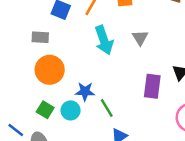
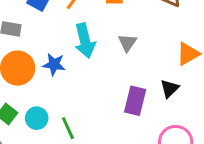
blue star: (85, 91) -> (54, 64), moved
green line: (107, 108) -> (68, 128), moved

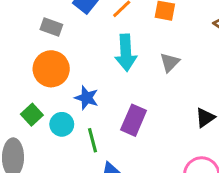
blue star: (54, 64) -> (87, 98), moved
purple rectangle: (135, 101) -> (134, 120), moved

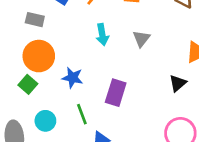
cyan arrow: (126, 53) -> (102, 35), size x0.7
green square: (32, 115) -> (28, 84), moved
cyan circle: (62, 124) -> (45, 121), moved

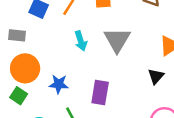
gray triangle: (141, 39) -> (117, 40), size x1.6

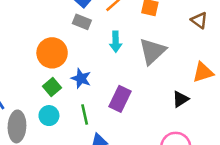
gray rectangle: (17, 35) -> (82, 22), moved
green square: (19, 96) -> (52, 87), moved

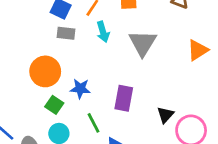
cyan arrow: (116, 42) -> (103, 32), moved
black triangle: (180, 99) -> (165, 115), moved

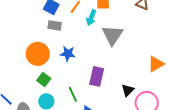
cyan arrow: (103, 32) -> (91, 18), moved, turned 35
orange triangle: (198, 50) -> (156, 64), moved
blue star: (80, 89) -> (68, 54), moved

